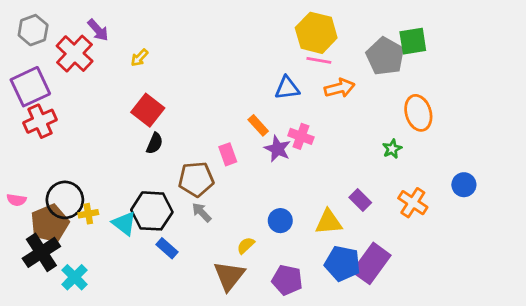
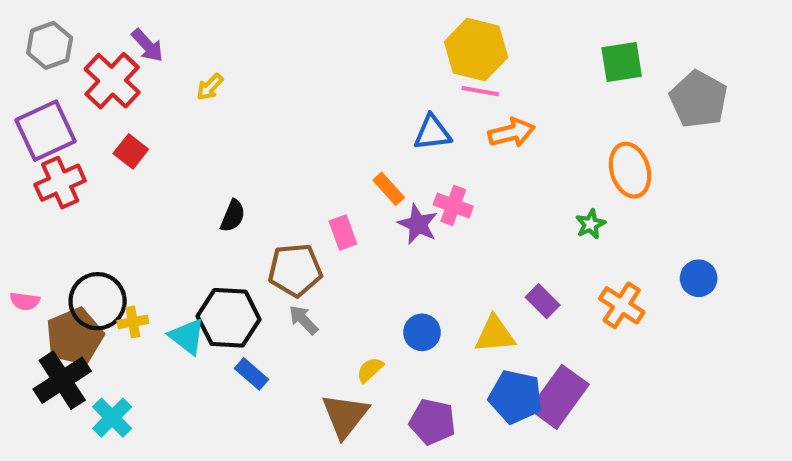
gray pentagon: (385, 56) -> (699, 99), moved
red square: (148, 110) -> (131, 151), moved, size x0.7

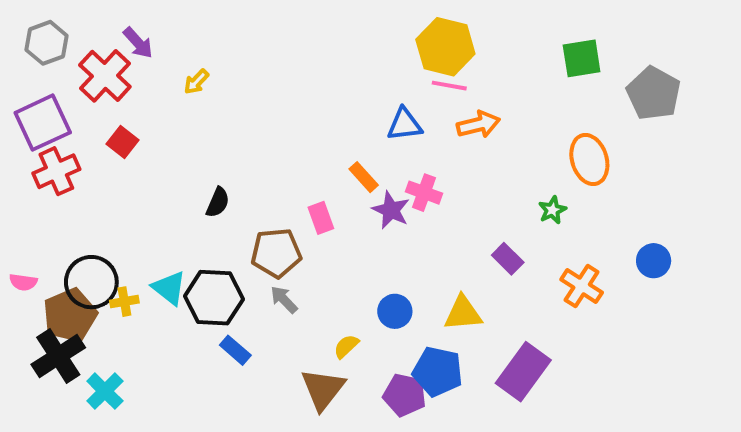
purple rectangle: (543, 301) -> (508, 259), moved
cyan triangle: (187, 337) -> (169, 288), moved
blue pentagon: (516, 397) -> (438, 372), moved

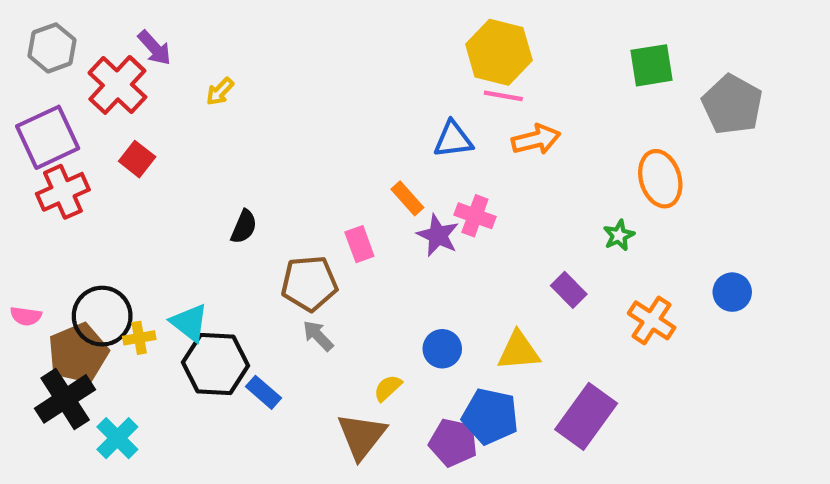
black hexagon: (214, 298) -> (216, 364), moved

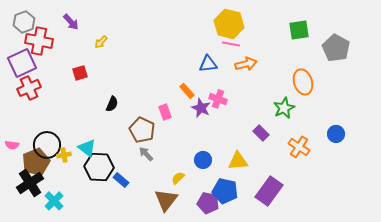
red cross: (117, 85) -> (39, 41), moved, turned -32
red square: (137, 159) -> (80, 73), moved, turned 35
green star: (619, 235) -> (284, 108), size x1.5
brown pentagon: (309, 283) -> (142, 130), turned 30

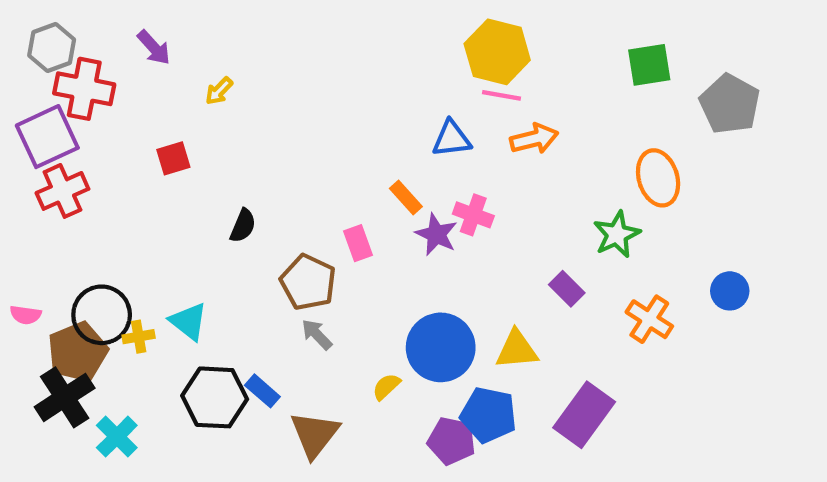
blue circle: (203, 160) -> (441, 347), size x1.8
black hexagon: (99, 167) -> (215, 397), moved
brown triangle: (166, 200) -> (315, 434), moved

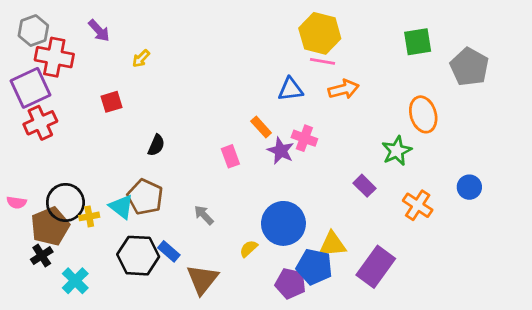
brown pentagon: (308, 282) -> (145, 197), moved
yellow triangle: (517, 350) -> (332, 244), moved
black cross: (65, 397) -> (42, 256), size x0.6

